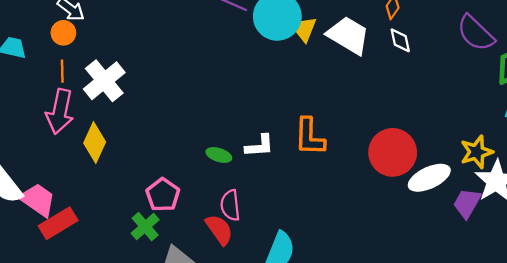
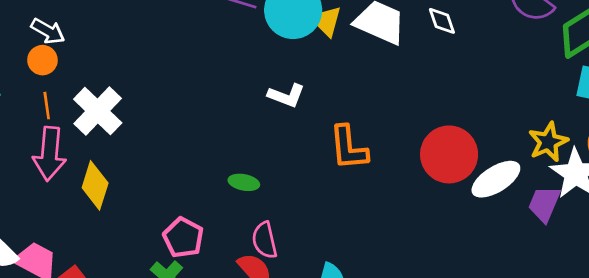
white L-shape: (260, 146) -> (286, 96), moved, turned 32

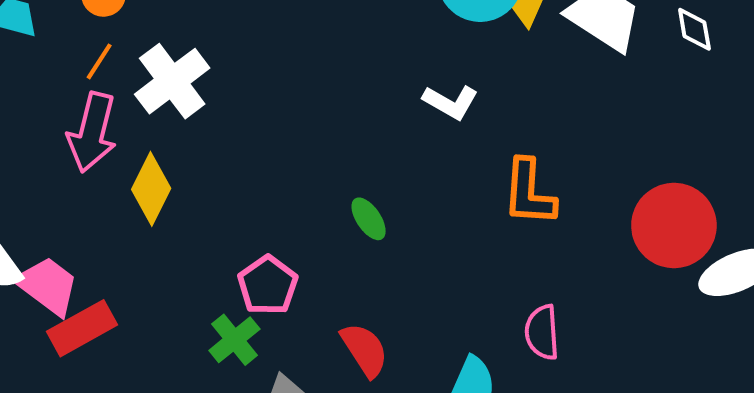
orange line: (47, 106) -> (99, 61), turned 32
green ellipse: (244, 182) -> (369, 219), turned 36
pink semicircle: (265, 240) -> (542, 332), moved

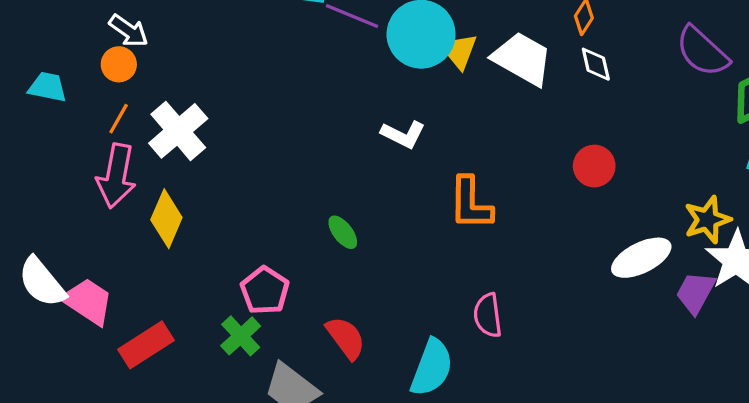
red circle: (674, 225) -> (594, 166), moved, size x0.6
red rectangle: (82, 328) -> (146, 345), moved

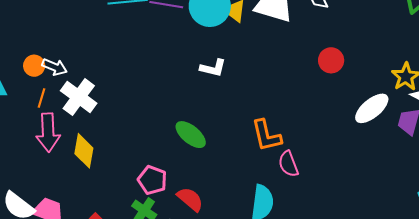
white arrow: (129, 31) -> (54, 67), moved
orange L-shape: (471, 203) -> (266, 136), moved
green ellipse: (343, 232) -> (191, 135), size x1.5
red semicircle: (346, 338) -> (190, 199), moved

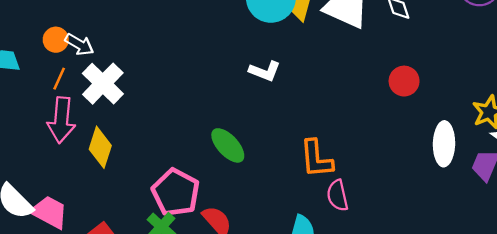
white ellipse: (372, 108) -> (444, 144), turned -57
pink pentagon: (152, 180) -> (176, 192), size x1.4

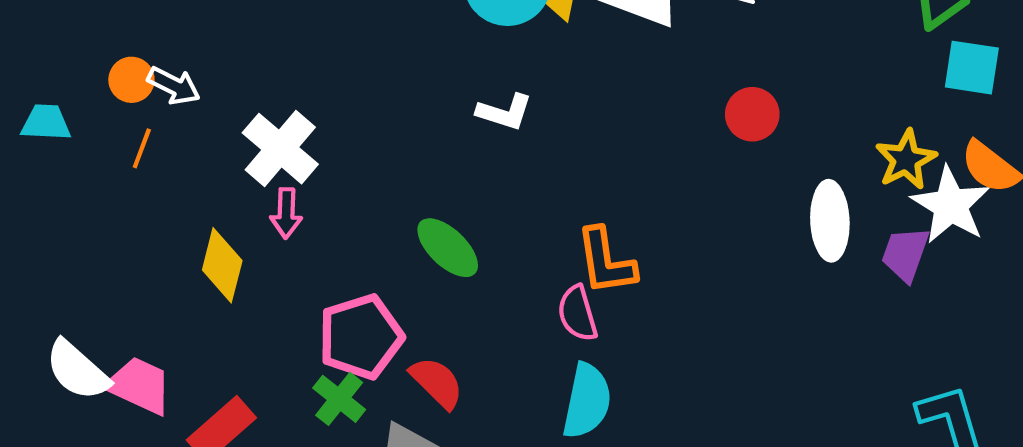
white cross: (103, 84) -> (280, 149), moved
pink arrow: (61, 120) -> (286, 213), moved, size x0.6
pink pentagon: (176, 192) -> (361, 337), turned 30
pink semicircle: (338, 195) -> (577, 313), moved

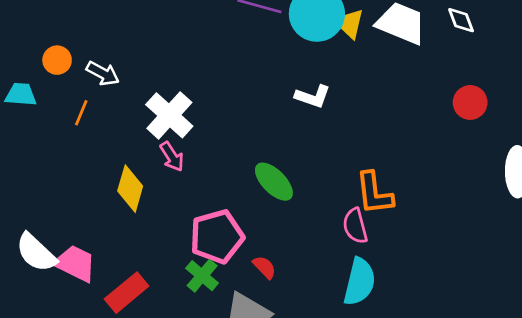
orange circle: (131, 80) -> (57, 60), moved
pink arrow: (286, 213) -> (172, 157), turned -36
red semicircle: (437, 383) -> (264, 267), size x0.7

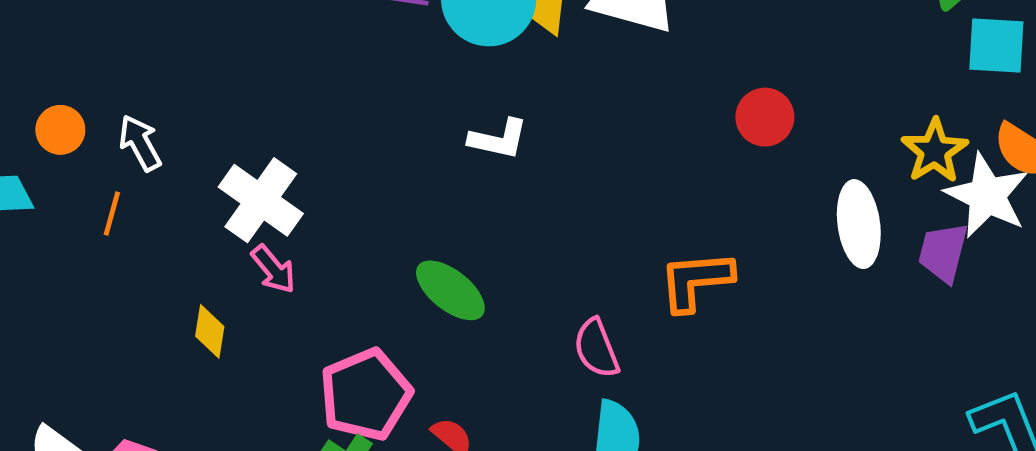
white arrow: (103, 73) -> (140, 143), turned -140
yellow diamond: (130, 189) -> (210, 331), size x0.7
orange L-shape: (374, 193) -> (696, 281), moved, turned 99

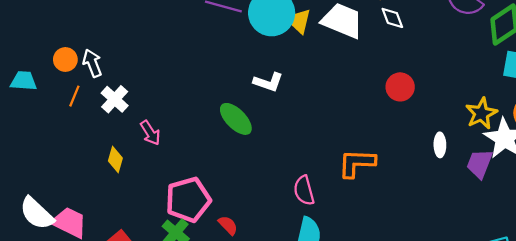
orange circle: (60, 130) -> (65, 59), moved
white cross: (261, 200) -> (115, 99), moved, size x0.7
white ellipse: (859, 224) -> (440, 145), size x0.6
green ellipse: (450, 290) -> (236, 119), moved

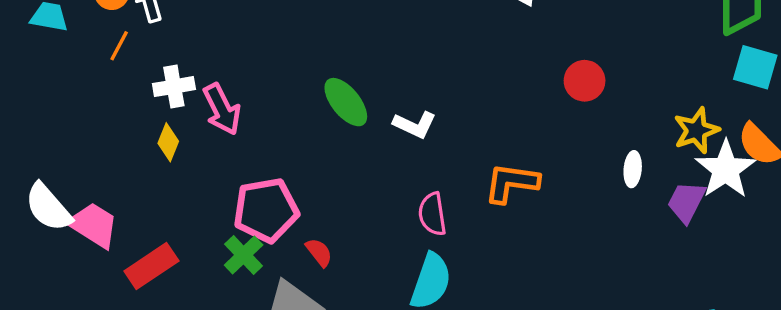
white L-shape: (268, 82) -> (415, 125), moved
white cross: (115, 99) -> (174, 87), moved, turned 32
pink arrow: (150, 133) -> (222, 109), size x1.4

